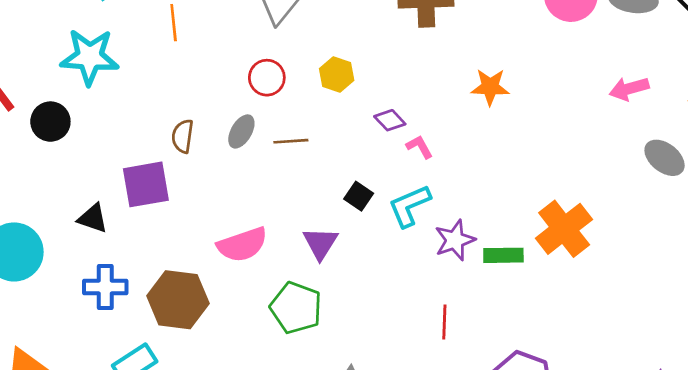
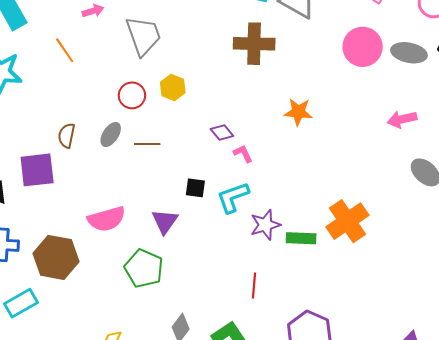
orange line: (174, 23) -> (65, 50), turned -32
yellow hexagon: (337, 74) -> (173, 88), moved
black square: (359, 196) -> (195, 188), turned -30

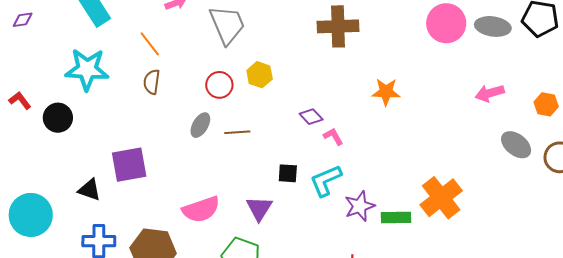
brown semicircle: (67, 136) -> (152, 82), moved

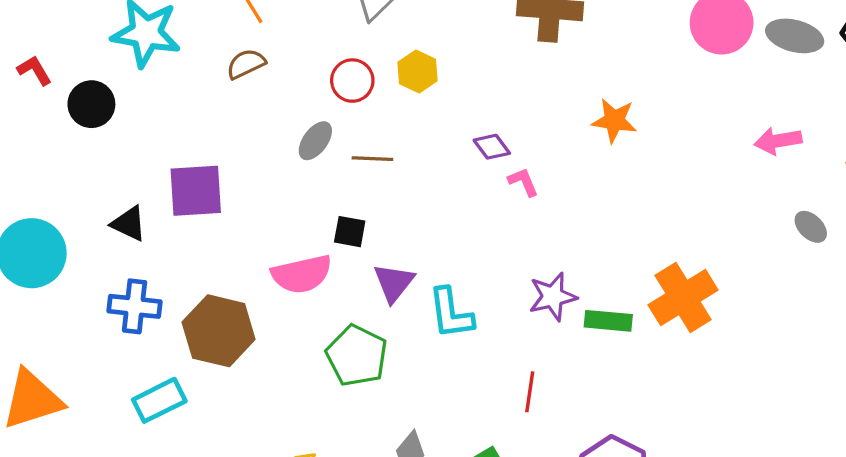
brown semicircle: (152, 82) -> (246, 64), turned 50
gray ellipse: (516, 145) -> (811, 227), size x0.7
black square: (288, 173) -> (350, 232), moved
cyan L-shape: (326, 180) -> (451, 313), moved, turned -81

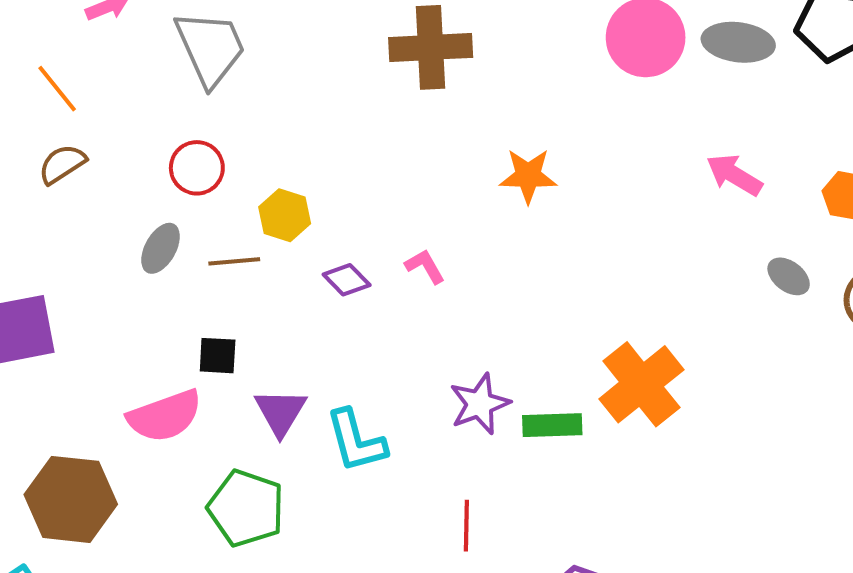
yellow hexagon: (418, 71) -> (285, 215), moved
pink arrow: (778, 141) -> (734, 175), turned 48
purple diamond: (492, 147) -> (347, 280), moved

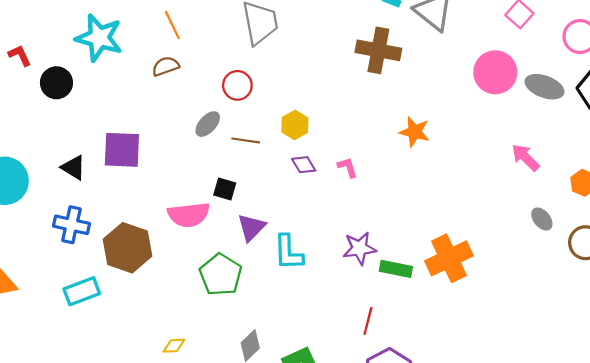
yellow hexagon: (285, 215) -> (295, 125), moved
red line: (466, 526) -> (368, 321), moved

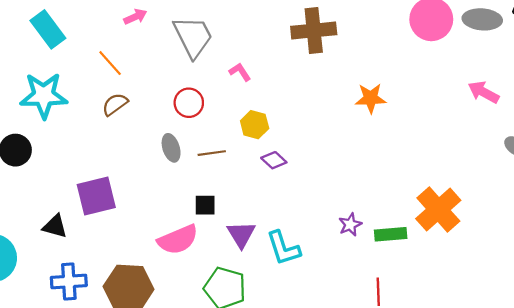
gray ellipse: (208, 124) -> (171, 148), turned -44
pink L-shape: (348, 167) -> (240, 72), moved
purple star: (360, 248) -> (350, 225), size x0.7

